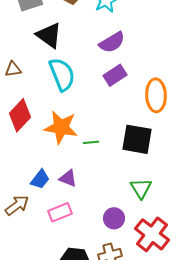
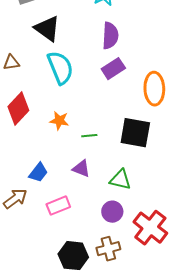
purple semicircle: (112, 42) -> (110, 36), turned -56
orange star: (61, 127) -> (59, 121), size x0.6
purple triangle: (68, 178) -> (81, 169), moved
green triangle: (141, 188) -> (120, 180), moved, turned -45

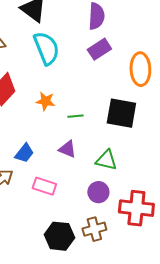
pink rectangle: (58, 206) -> (44, 186), turned 40
red cross: (150, 228) -> (136, 208), turned -32

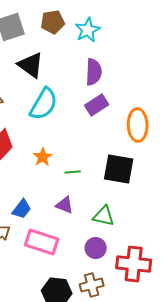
cyan semicircle: (46, 48) -> (44, 104), turned 52
orange star: (45, 101) -> (43, 157), turned 30
pink rectangle: (44, 186) -> (42, 242), size x1.4

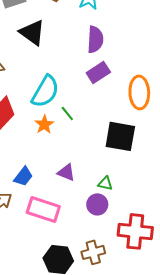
cyan semicircle: (44, 104) -> (45, 91), moved
green line: (73, 172) -> (67, 113), moved, turned 56
green triangle: (104, 216) -> (105, 183), size x0.7
purple circle: (96, 248) -> (97, 204), moved

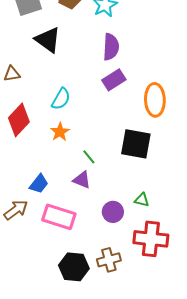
cyan semicircle: (45, 91) -> (61, 99), size x0.7
green line: (67, 113) -> (89, 157), moved
green triangle: (105, 183) -> (142, 200), moved

